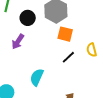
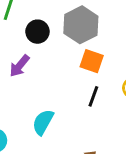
black line: (68, 57) -> (93, 96), turned -32

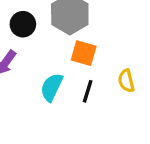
cyan semicircle: (43, 122) -> (52, 87), moved

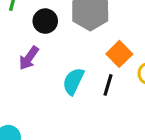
orange square: (84, 53) -> (119, 54), moved, turned 30

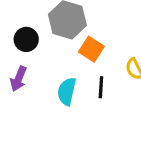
orange square: (119, 54) -> (91, 49), moved

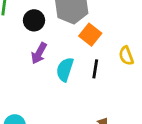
purple arrow: (19, 79) -> (39, 53), moved

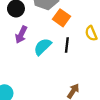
cyan semicircle: (65, 69) -> (43, 47), turned 30

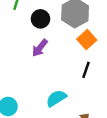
cyan semicircle: (43, 47) -> (56, 98), moved

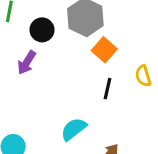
purple arrow: (40, 48) -> (27, 63), moved

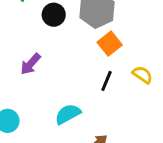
purple arrow: (27, 63) -> (30, 64), moved
yellow semicircle: (143, 76) -> (142, 75), turned 132

